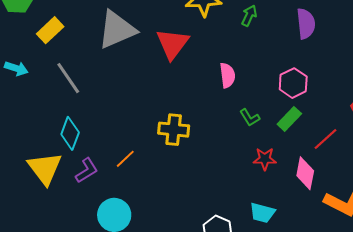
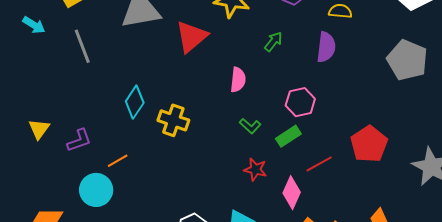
green arrow: (249, 16) -> (273, 42), moved
green L-shape: (250, 118) -> (250, 126), turned -30
cyan diamond: (70, 133) -> (135, 102), moved
orange line: (125, 159) -> (118, 161), moved
yellow triangle: (45, 168) -> (39, 129), size x0.6

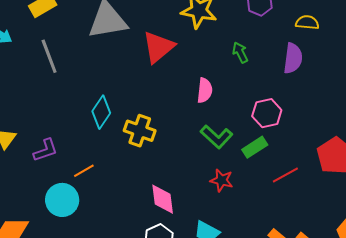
green arrow: (273, 42) -> (240, 52), turned -65
green L-shape: (250, 126) -> (216, 137), size x1.5
pink diamond: (292, 193) -> (163, 199), moved, turned -32

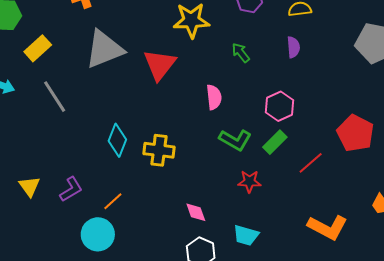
purple semicircle: (293, 58) -> (293, 47), size x0.7
pink diamond: (163, 199) -> (196, 212), size x0.7

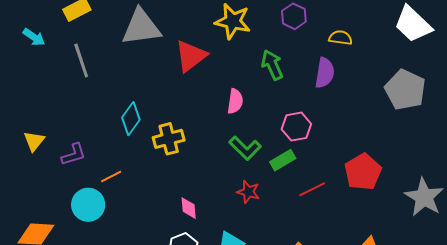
purple semicircle: (293, 47) -> (325, 73), size x1.4
green arrow: (241, 53) -> (272, 65), size x1.4
yellow cross: (159, 150) -> (169, 139), turned -36

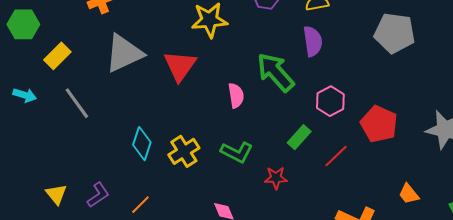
green arrow: (272, 65) -> (276, 72), moved, size x1.4
pink hexagon: (296, 127) -> (330, 101), moved
green L-shape: (245, 148) -> (237, 152), moved

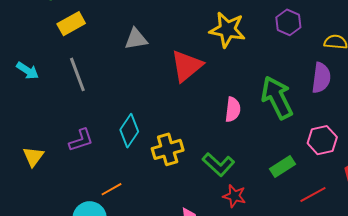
gray triangle: (124, 53) -> (136, 39), size x0.6
cyan arrow: (25, 95) -> (28, 71), moved
red star: (276, 178) -> (234, 196), moved
purple L-shape: (98, 195) -> (81, 140), moved

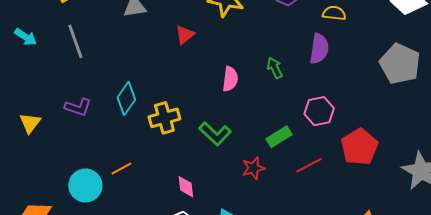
red triangle: (187, 66) -> (185, 35), size x0.6
green arrow: (277, 98) -> (275, 68), size x0.5
purple L-shape: (81, 140) -> (78, 107), turned 36
orange line: (112, 189) -> (122, 168), moved
red star: (234, 196) -> (253, 168), moved, turned -30

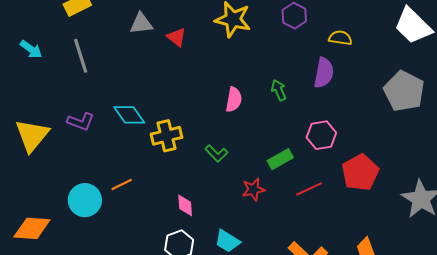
red triangle: (185, 35) -> (177, 37), moved, turned -45
cyan diamond: (126, 99) -> (129, 115), turned -72
yellow triangle: (30, 123) -> (32, 135), size x1.6
green L-shape: (215, 134) -> (216, 153), size x0.7

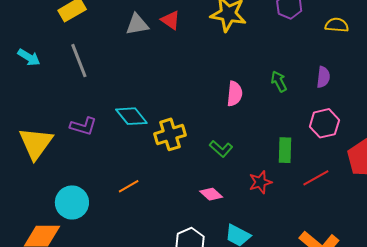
red triangle: (177, 37) -> (171, 20), moved
purple semicircle: (324, 73) -> (323, 77), moved, size x0.7
green rectangle: (280, 159) -> (285, 150), turned -55
cyan circle: (85, 200) -> (72, 202), moved
pink diamond: (185, 205) -> (211, 194), moved, turned -40

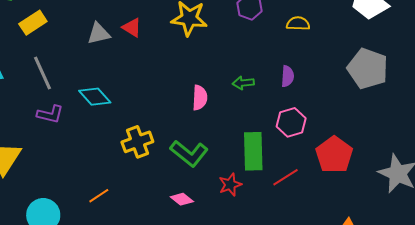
green arrow: (279, 81) -> (243, 83), turned -65
cyan diamond: (131, 116) -> (95, 97), moved
purple L-shape: (83, 126) -> (50, 114), moved
green L-shape: (221, 149) -> (189, 153), size x1.6
green rectangle: (285, 150) -> (253, 151), size x1.5

